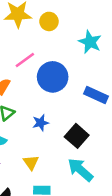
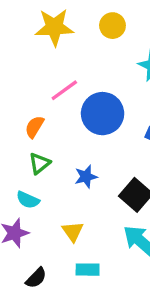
yellow circle: (49, 21) -> (112, 26), moved

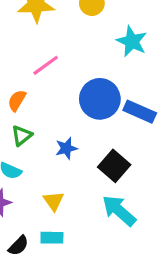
blue circle: (103, 114) -> (100, 99), moved
cyan rectangle: (88, 270) -> (52, 238), moved

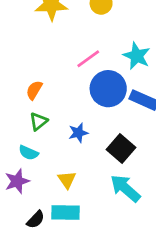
cyan star: (132, 41) -> (137, 56), moved
pink line: (46, 65) -> (88, 59), moved
cyan rectangle: (52, 238) -> (65, 213), size x1.4

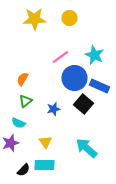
black square: (121, 148) -> (84, 104), moved

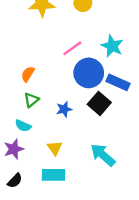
black semicircle: (24, 170) -> (15, 181), moved

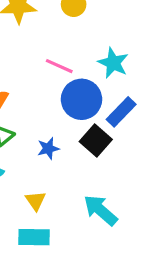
pink line: (72, 48) -> (59, 66), turned 60
blue rectangle: (118, 82) -> (121, 112), turned -70

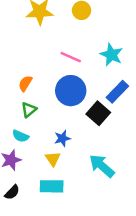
blue circle: (82, 99) -> (71, 91), moved
blue star: (48, 148) -> (62, 138), moved

